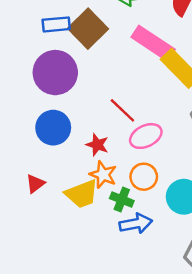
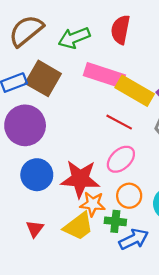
red line: (122, 110) -> (119, 122), moved
red star: (97, 145) -> (80, 179), size x1.8

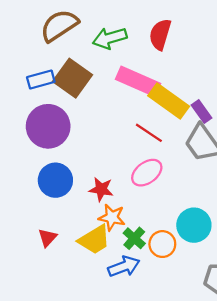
red star: (80, 179) -> (101, 189), size x0.6
orange circle: (129, 196) -> (162, 244), moved
green cross: (115, 221) -> (134, 238), turned 30
blue arrow: (134, 239) -> (124, 266), moved

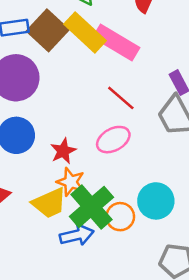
yellow rectangle: (169, 101) -> (85, 32), moved
red star: (101, 189) -> (63, 151), turned 30
green cross: (134, 238) -> (91, 207), size x1.8

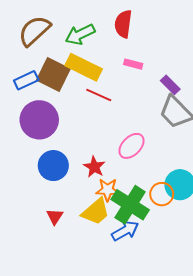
pink rectangle: (116, 42) -> (133, 64), moved, size x0.5
red line: (121, 98) -> (99, 95), moved
orange circle: (120, 217) -> (162, 194), moved

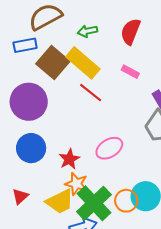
green arrow: (80, 34) -> (87, 31), size x0.7
blue rectangle: (26, 80) -> (25, 45), moved

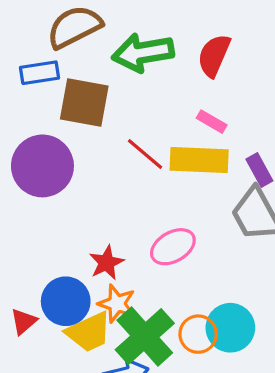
green arrow: (87, 31) -> (143, 53), size x1.8
brown square: (53, 63) -> (84, 103), turned -32
yellow rectangle: (83, 63) -> (199, 160), moved, turned -40
blue circle: (31, 148) -> (66, 301), moved

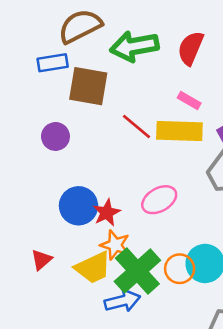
purple circle: (42, 166) -> (55, 136), size x0.6
blue circle: (66, 301) -> (79, 206), moved

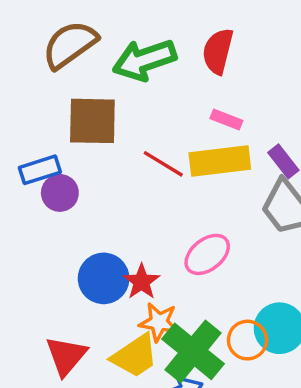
blue rectangle: (53, 63) -> (40, 170), moved
red triangle: (41, 260) -> (66, 356), size x1.5

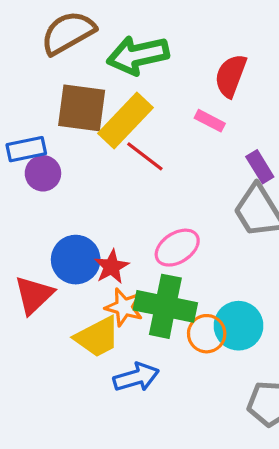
red semicircle: (218, 51) -> (231, 76), moved
yellow rectangle: (220, 161) -> (125, 121), moved, turned -46
green cross: (193, 351) -> (165, 306), moved, turned -34
red triangle: (66, 356) -> (34, 295), moved

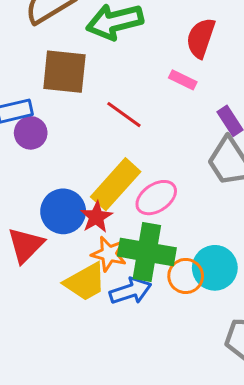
yellow rectangle: (125, 121) -> (116, 184), moved
blue arrow: (136, 377) -> (130, 291), moved

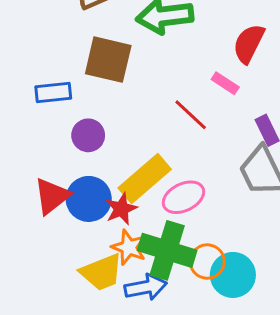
red line: (124, 115) -> (191, 115), moved
purple circle: (31, 133) -> (88, 135), moved
red triangle: (26, 245) -> (52, 196), moved
orange circle: (186, 276) -> (207, 262), moved

